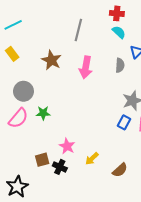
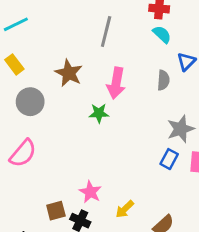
gray circle: (23, 91) -> (30, 102), moved
green star: (43, 113) -> (99, 113), moved

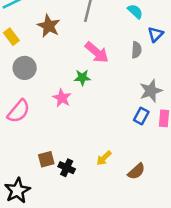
brown star: (69, 73) -> (49, 26), moved
pink arrow: (116, 83) -> (97, 52), turned -60
pink star: (90, 192) -> (62, 98), moved

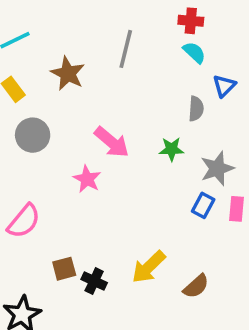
pink arrow: (97, 52) -> (112, 142), moved
green star: (82, 78) -> (171, 149), moved
pink semicircle: (19, 111) -> (24, 221), moved
yellow arrow: (104, 158) -> (149, 267), size x1.5

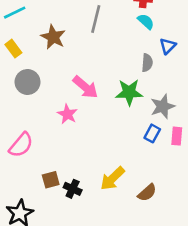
green star: (171, 149) -> (129, 92), size x1.5

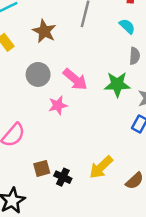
cyan semicircle: (146, 22) -> (127, 26), moved
gray circle: (28, 82) -> (38, 74), moved
pink star: (67, 114) -> (58, 105), turned 30

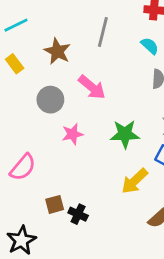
pink arrow: (75, 79) -> (92, 87), moved
green star: (117, 84) -> (125, 134), moved
yellow arrow: (101, 167) -> (135, 181), moved

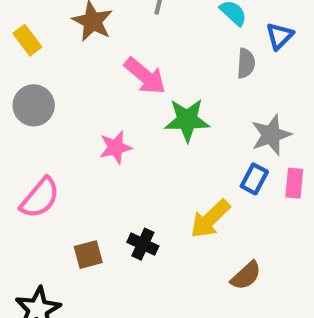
gray circle: (50, 100) -> (34, 105), moved
green star: (125, 134) -> (187, 120), moved
black cross: (78, 214) -> (143, 244), moved

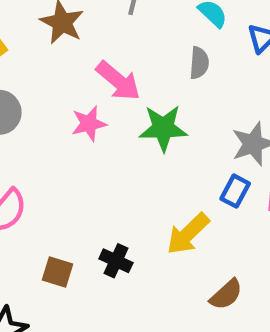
gray semicircle: (246, 63) -> (199, 63), moved
pink star: (116, 147) -> (89, 124), moved
brown square: (88, 255) -> (57, 272), turned 32

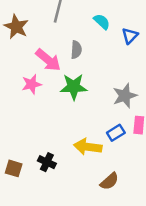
gray semicircle: (199, 63) -> (76, 50), moved
blue rectangle: (235, 191) -> (116, 133), moved, turned 30
yellow arrow: (188, 234) -> (88, 147), turned 52

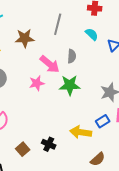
brown star: (16, 27) -> (25, 38), turned -30
brown square: (14, 168) -> (23, 149), turned 32

